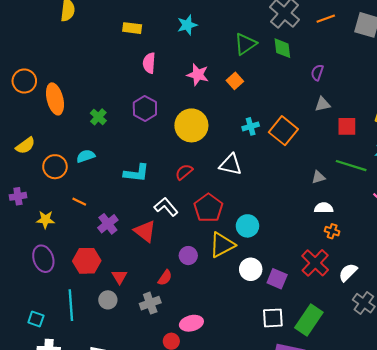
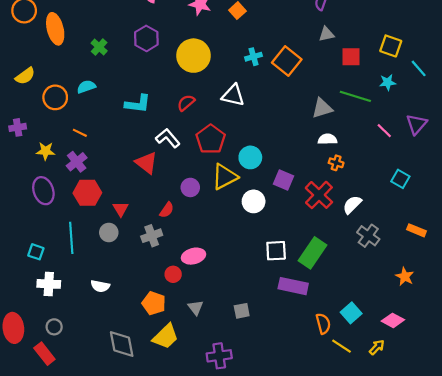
gray triangle: (318, 177) -> (322, 108), size x1.5
purple cross: (108, 224) -> (77, 162), moved
purple square: (277, 279) -> (284, 180), moved

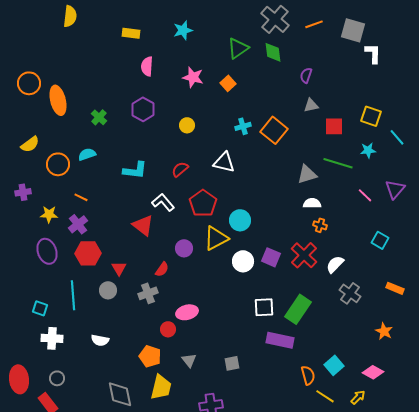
yellow circle: (193, 56) -> (187, 125), size x0.5
purple square: (284, 180) -> (271, 257), moved
yellow trapezoid: (166, 336) -> (161, 387), turned -32

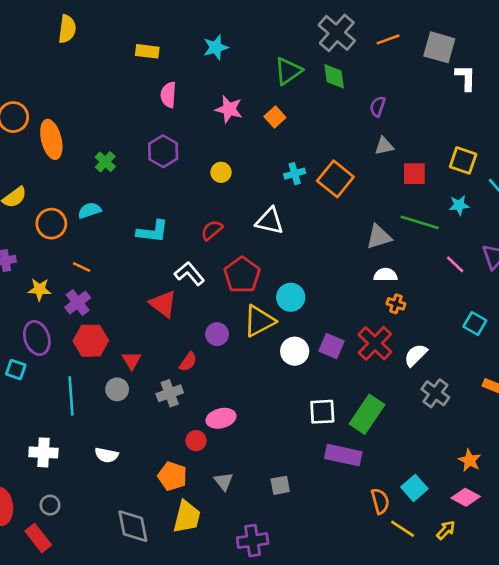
cyan square: (40, 308) -> (16, 370), moved
orange star: (384, 331) -> (470, 460), moved

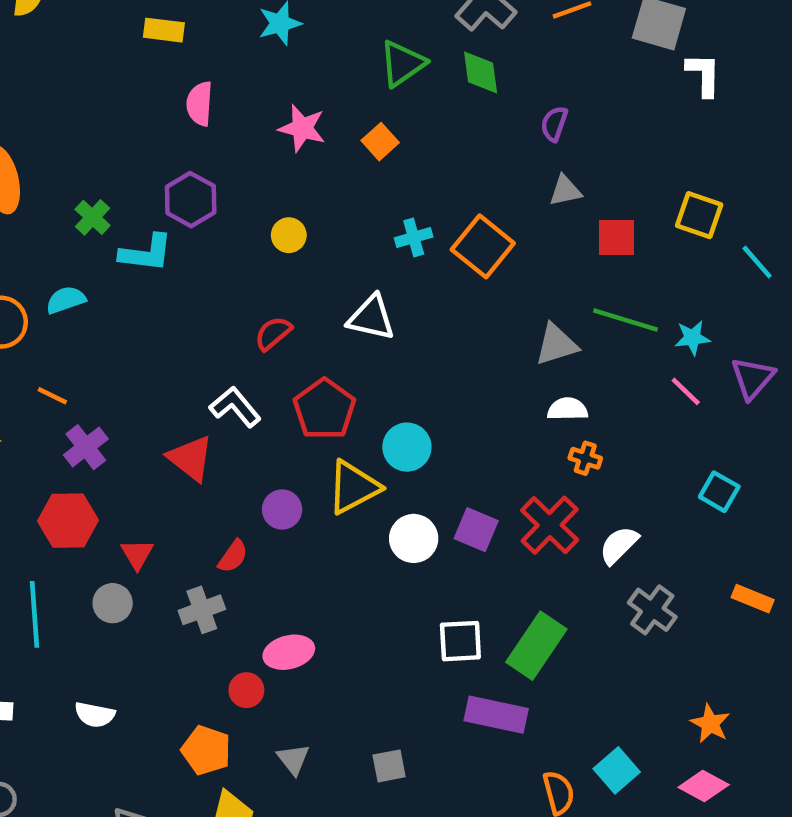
cyan star: (459, 205) -> (692, 338), moved
cyan L-shape: (153, 231) -> (146, 253), moved
purple cross: (78, 303) -> (86, 447), moved

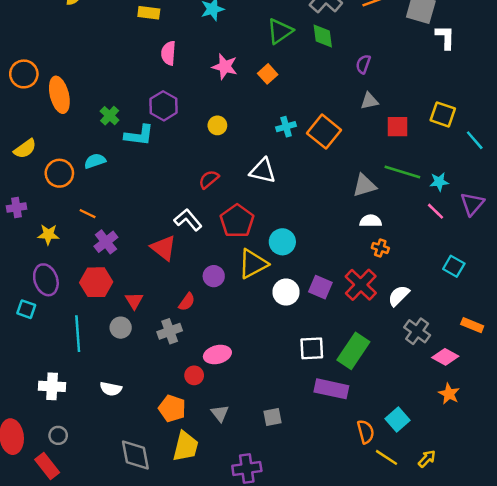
pink diamond: (704, 786) -> (445, 357), moved

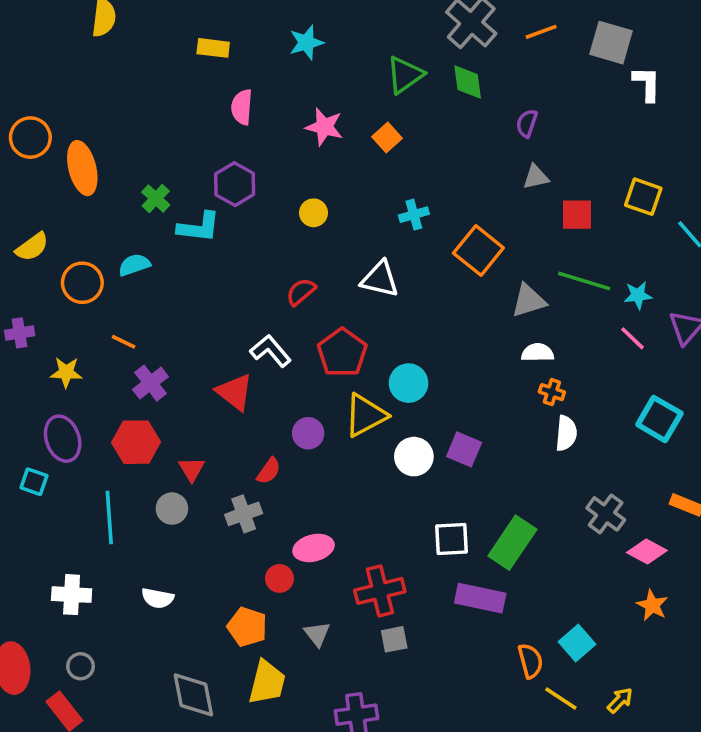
orange square: (324, 132) -> (478, 250), moved
cyan square: (454, 266) -> (659, 419), size x1.4
red cross: (361, 285) -> (380, 591), moved, turned 32
white semicircle: (399, 296) -> (566, 433), moved, turned 140

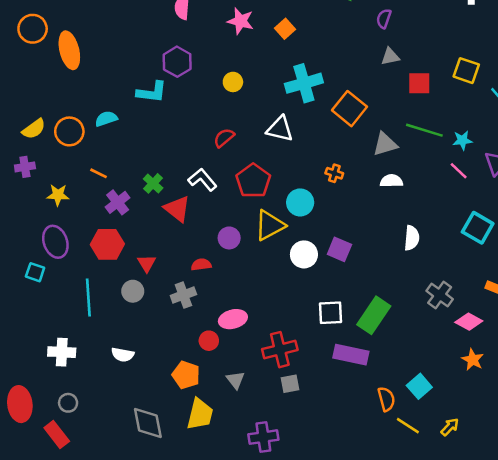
green cross: (156, 198) -> (153, 183), moved
cyan cross: (414, 215) -> (304, 83), size x1.8
yellow semicircle: (32, 247) -> (34, 129), moved
orange cross: (552, 392) -> (334, 173), moved
red semicircle: (269, 471) -> (201, 265), turned -132

